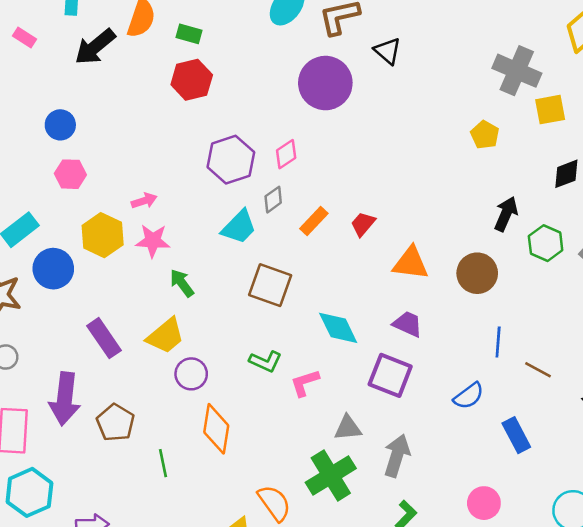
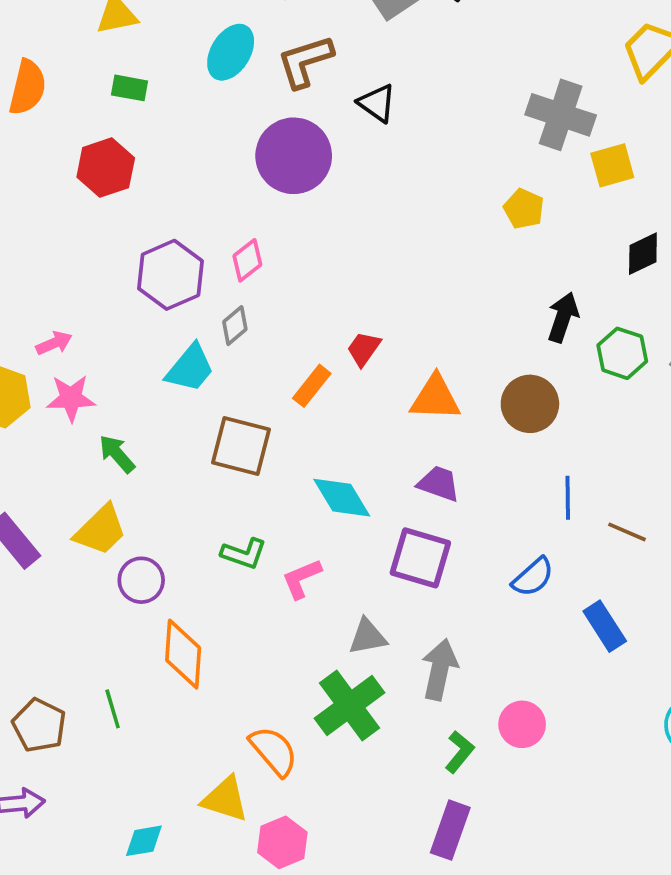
green rectangle: (189, 34) -> (130, 88), moved
orange rectangle: (314, 221) -> (312, 386), moved
brown pentagon: (115, 423) -> (39, 725), moved
pink circle: (484, 503) -> (522, 724), moved

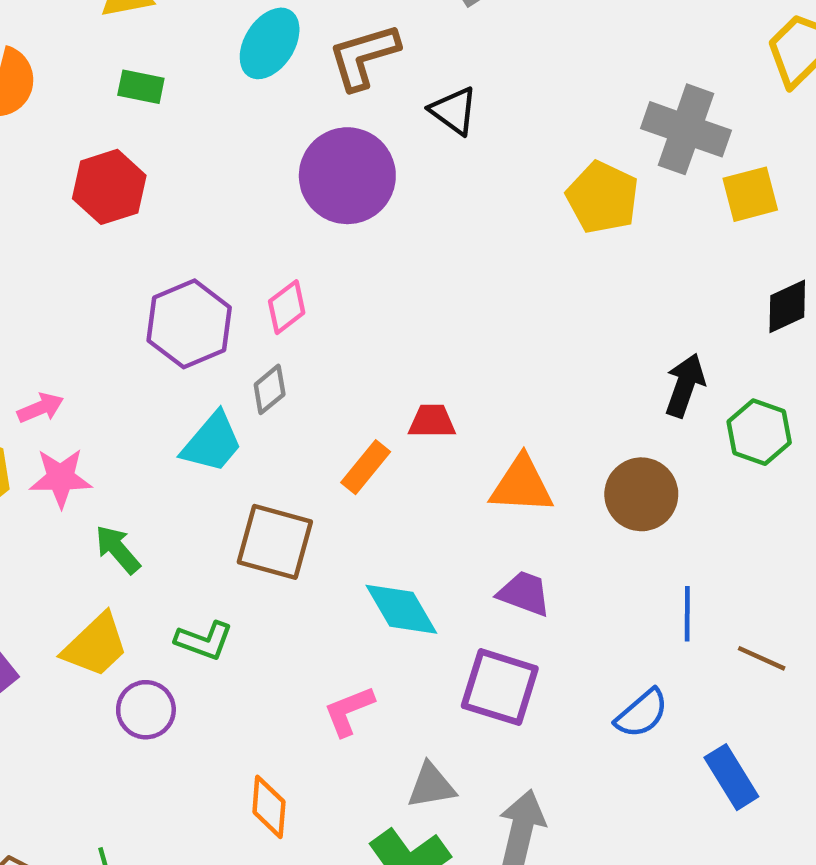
yellow pentagon: (524, 209) -> (602, 198), moved, size x1.4
red trapezoid: (364, 349) -> (432, 421), turned 54
green L-shape: (244, 554) -> (204, 641), moved
orange diamond: (183, 654) -> (269, 807), moved, size x0.7

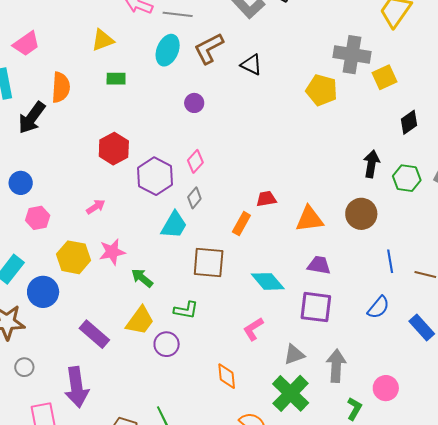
purple circle: (347, 176) -> (194, 103), moved, size x0.5
red hexagon: (109, 187) -> (114, 149), moved
pink arrow: (40, 408) -> (96, 207), moved

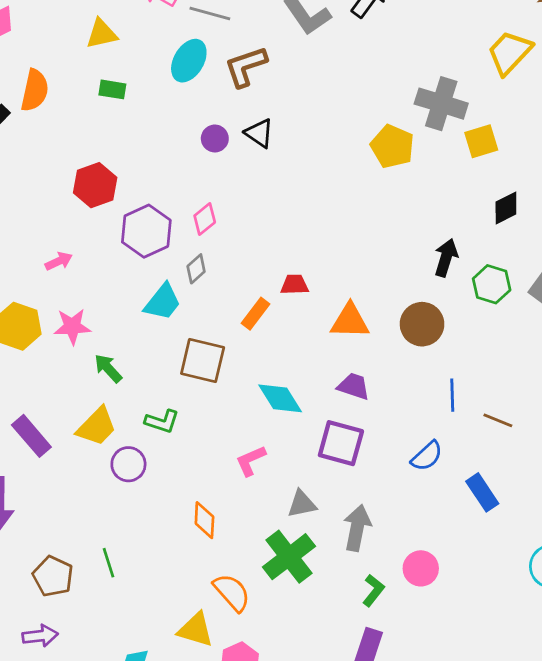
black triangle: (251, 65) -> (259, 133), moved

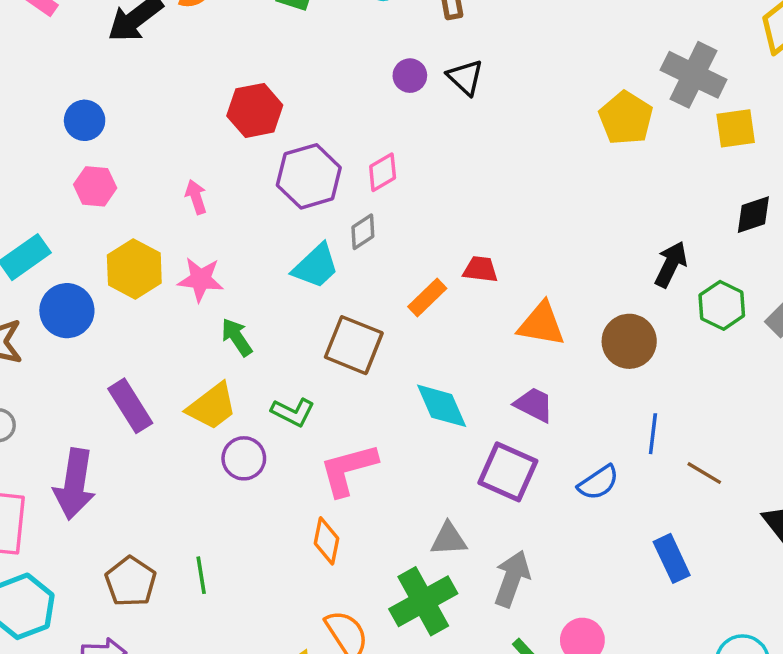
pink arrow: (59, 261) -> (196, 197), turned -92
blue semicircle: (427, 456) -> (598, 483), moved
pink L-shape: (251, 461) -> (348, 469), moved, size x1.5

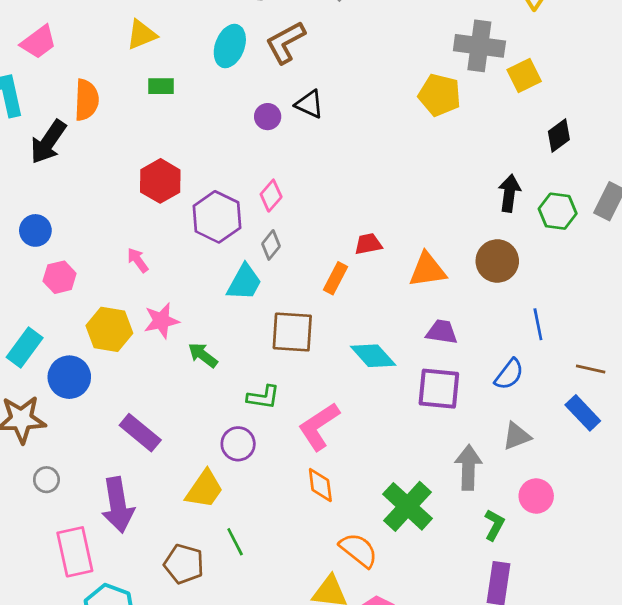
yellow trapezoid: (212, 406) -> (204, 489), moved
brown line: (704, 473) -> (591, 369), moved
gray triangle: (449, 539) -> (517, 436), moved

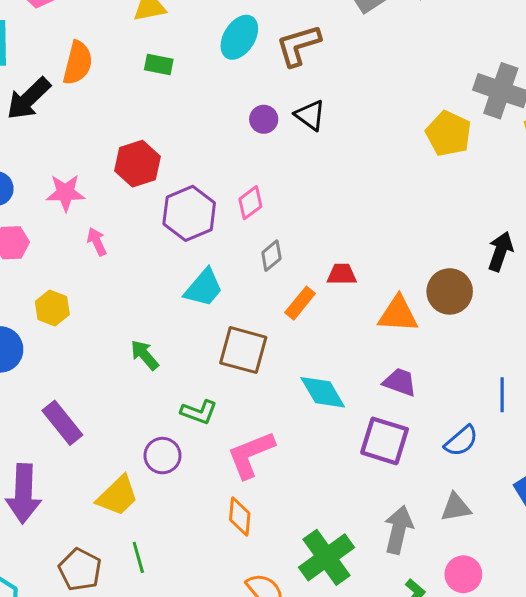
gray diamond: (271, 245) -> (271, 256), moved
brown circle: (497, 261) -> (450, 291), moved
pink star: (161, 321) -> (65, 193), moved
yellow hexagon: (109, 329) -> (52, 308), size x0.7

